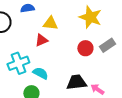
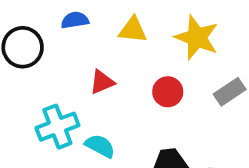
yellow triangle: (50, 23) -> (133, 30), moved
red circle: (85, 48) -> (168, 92), moved

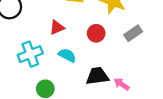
cyan semicircle: (100, 146) -> (67, 55), moved

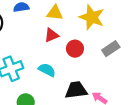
red triangle: (57, 28) -> (51, 35), moved

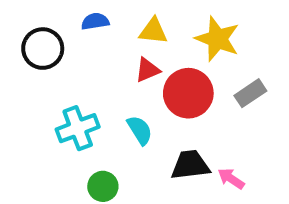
red circle: (75, 49) -> (188, 93), size x1.6
cyan semicircle: (47, 70) -> (140, 130), turned 30

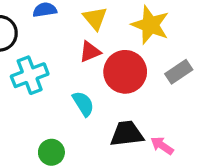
yellow triangle: (153, 31) -> (95, 18), turned 44
cyan cross: (78, 128) -> (30, 75), moved

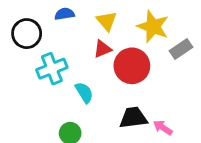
gray rectangle: (179, 72) -> (181, 49), moved
cyan semicircle: (83, 104) -> (84, 92), moved

